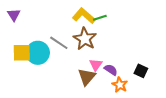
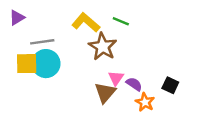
purple triangle: (14, 15) -> (17, 18), turned 32
yellow L-shape: (84, 16) -> (86, 22), moved
green line: (100, 18) -> (121, 21), turned 40
gray line: (59, 43) -> (42, 42), moved, turned -42

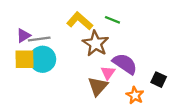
purple triangle: (17, 18) -> (23, 36), moved
purple semicircle: (134, 84) -> (125, 64), moved, size x1.6

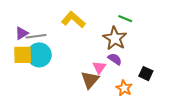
green line: (112, 20) -> (125, 19), moved
brown star: (96, 43) -> (115, 38), moved
purple semicircle: (125, 64) -> (115, 59), size x0.6

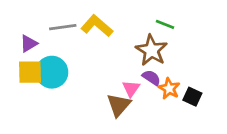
gray line: (36, 36) -> (63, 27), moved
orange star: (124, 88) -> (169, 89), moved

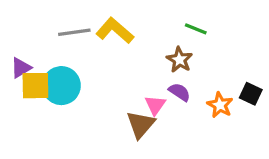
purple triangle: (29, 43) -> (21, 68), moved
brown star: (151, 50) -> (180, 60), size x0.7
orange star: (169, 89) -> (220, 105), moved
black square: (192, 97) -> (251, 94), moved

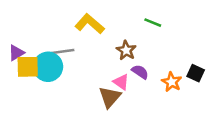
gray line: (74, 32) -> (62, 52), moved
brown star: (180, 60) -> (126, 50), moved
pink triangle: (155, 105) -> (121, 82), turned -30

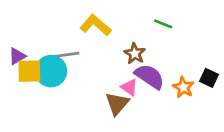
purple semicircle: (140, 72) -> (150, 76), size x1.6

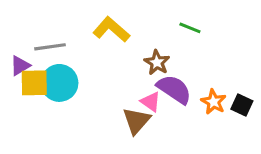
gray line: (66, 55) -> (50, 47), moved
black square: (209, 78) -> (242, 105), moved

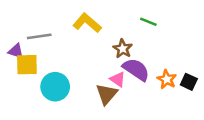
purple triangle: (20, 66) -> (16, 51), turned 49
cyan circle: (59, 83) -> (55, 87), moved

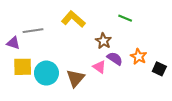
yellow square: (27, 65) -> (23, 67), moved
purple semicircle: (136, 70) -> (115, 59), size x0.7
orange star: (167, 79) -> (139, 56), moved
brown triangle: (107, 94) -> (75, 78), moved

